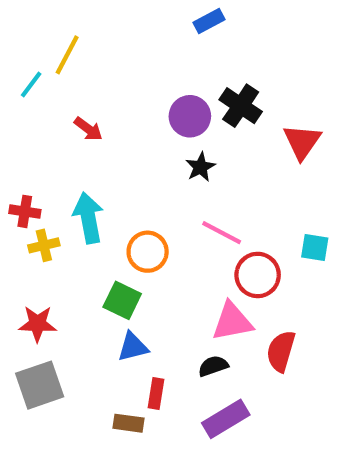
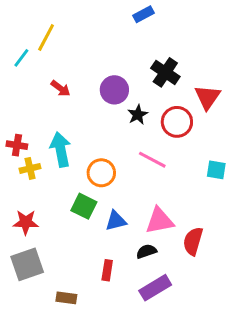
purple circle: (190, 116) -> (114, 90), moved
red circle: (258, 275) -> (177, 122), moved
blue triangle: (133, 347) -> (116, 221), moved
brown rectangle: (128, 423) -> (66, 298), moved

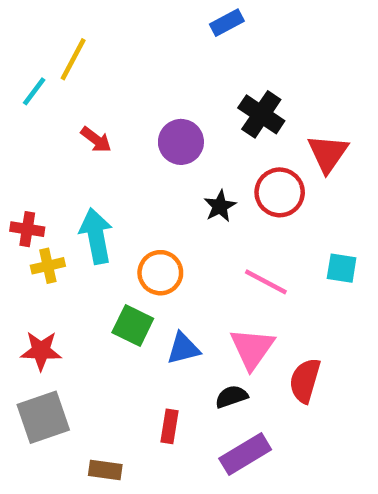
black star: (138, 115) -> (220, 206), moved
pink line: (152, 160) -> (266, 282), moved
pink triangle: (159, 221) -> (252, 348), turned -44

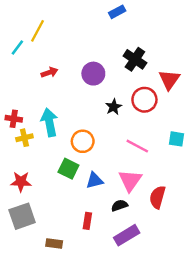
red arrow: (96, 140) -> (49, 72), turned -56

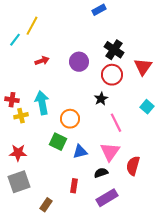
red circle: (144, 100) -> (112, 75), moved
black star: (114, 107) -> (101, 99), moved
cyan square: (177, 139) -> (147, 107), moved, turned 32
pink line: (137, 146) -> (116, 123), turned 36
brown rectangle: (54, 243) -> (46, 205), turned -64

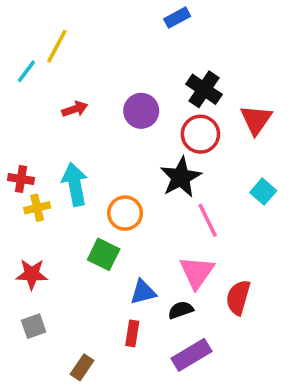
black star: (101, 99) -> (181, 177), size x1.6
blue triangle: (80, 152) -> (143, 292), moved
gray square: (19, 182) -> (34, 326), size x0.6

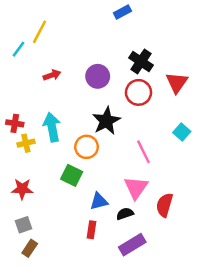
black star: (181, 177) -> (106, 121), moved
brown rectangle: (82, 367) -> (30, 248), moved

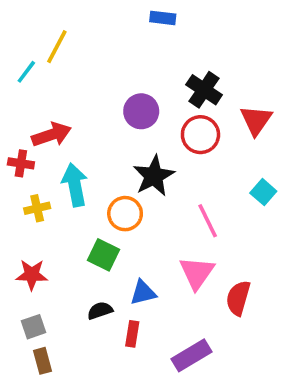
blue rectangle: (122, 12) -> (163, 18), moved, turned 35
red arrow: (52, 75) -> (51, 135), moved, size x1.5
red cross: (15, 123) -> (21, 163), moved
black semicircle: (125, 214) -> (100, 311), moved
brown rectangle: (30, 248) -> (42, 361), turned -49

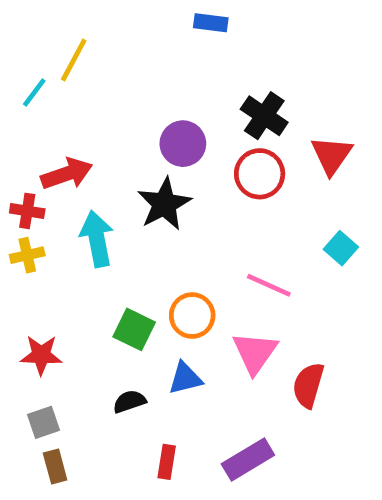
black star: (154, 176) -> (164, 204), moved
yellow cross: (37, 208) -> (27, 255), moved
orange circle: (125, 214) -> (192, 316), moved
pink line: (208, 221) -> (269, 285), turned -40
red rectangle: (132, 334) -> (167, 462), moved

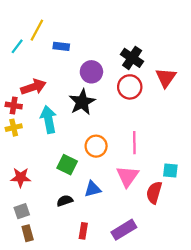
blue rectangle: (211, 23) -> (61, 46), moved
cyan square: (341, 248) -> (170, 170), moved, turned -35
pink line: (269, 285) -> (134, 143), turned 65
orange circle: (192, 316) -> (96, 146), moved

